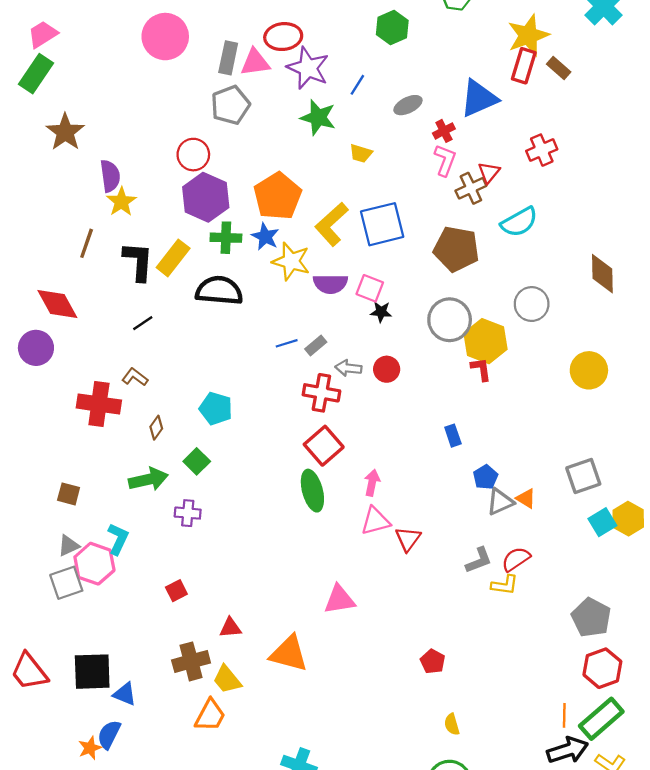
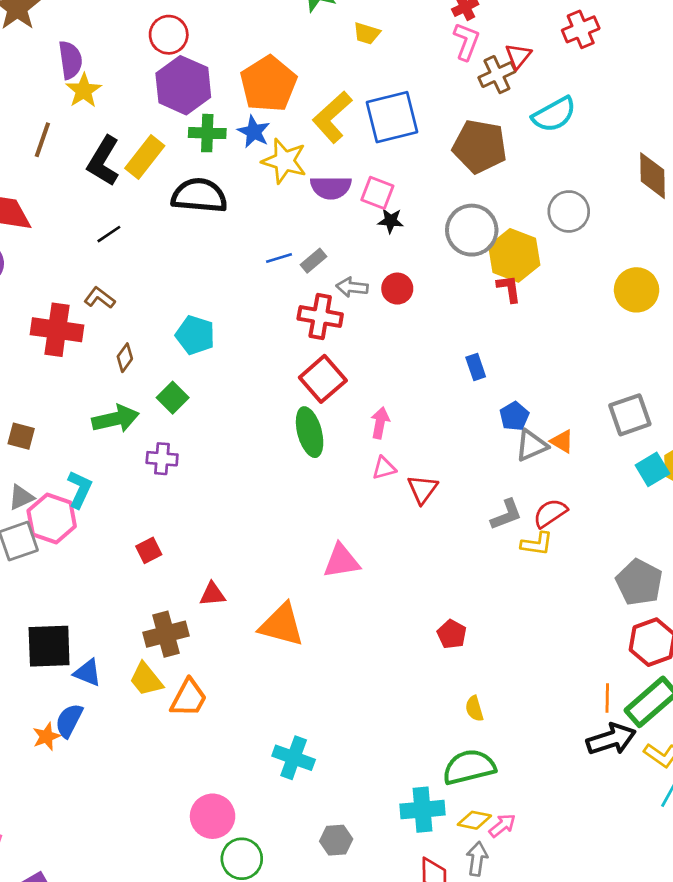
black L-shape: (138, 261) -> (104, 161), turned -153
pink triangle: (375, 521) -> (384, 468), size x0.7
yellow trapezoid: (227, 679) -> (146, 679), moved

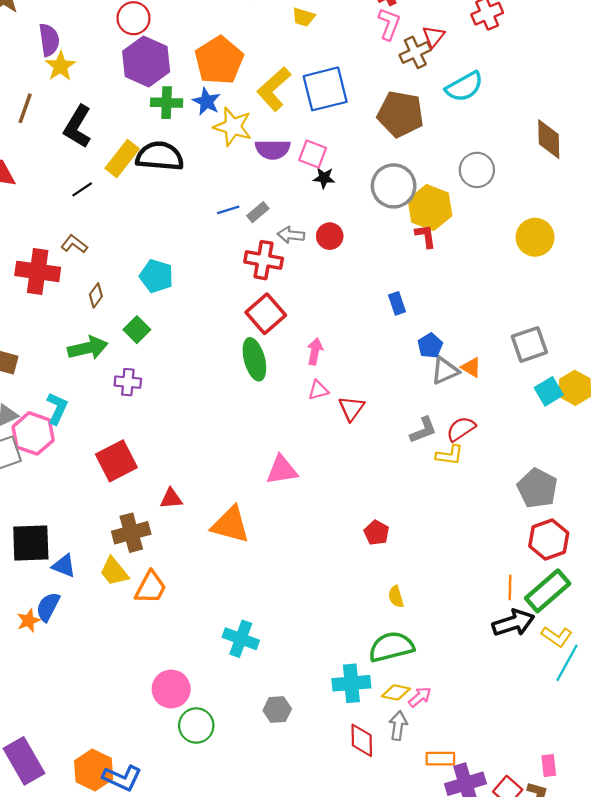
yellow rectangle: (145, 157) -> (122, 159), moved
red square: (149, 550) -> (116, 461), size x1.8

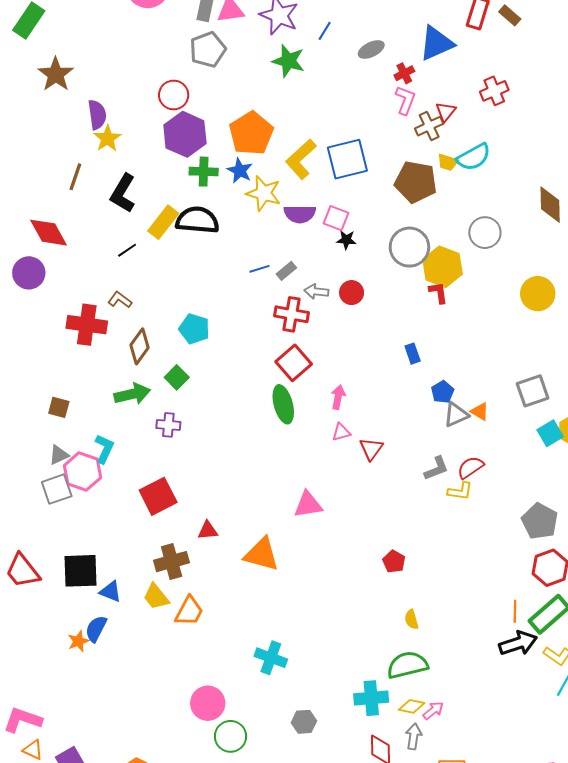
yellow trapezoid: (303, 17) -> (448, 162), moved
brown diamond: (96, 295) -> (139, 346), size x1.6

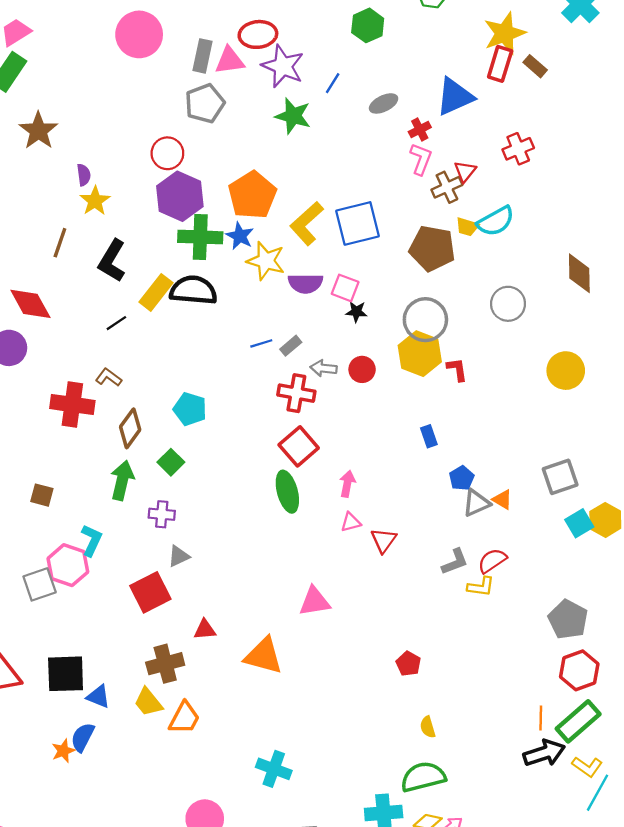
purple semicircle: (97, 115) -> (84, 175), size x0.7
green cross: (204, 172) -> (200, 237), size x1.4
yellow hexagon: (443, 267) -> (420, 354), moved
green arrow: (132, 394) -> (122, 480), turned -64
gray triangle: (59, 455) -> (179, 556), moved

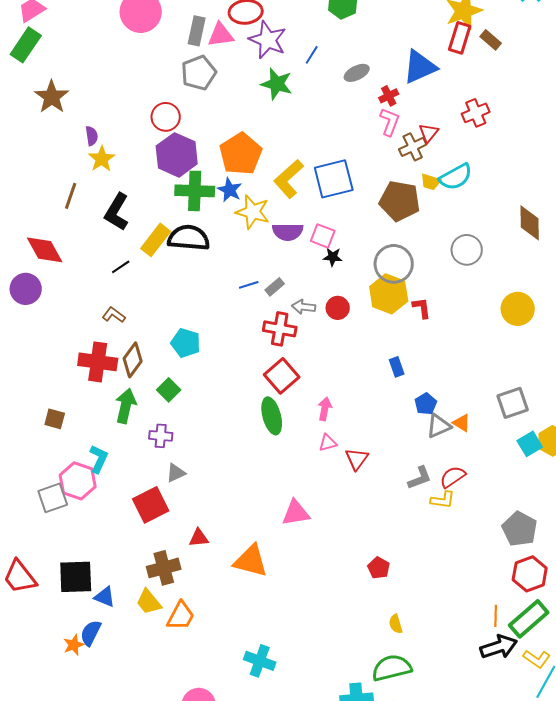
red cross: (72, 405) -> (98, 362), moved

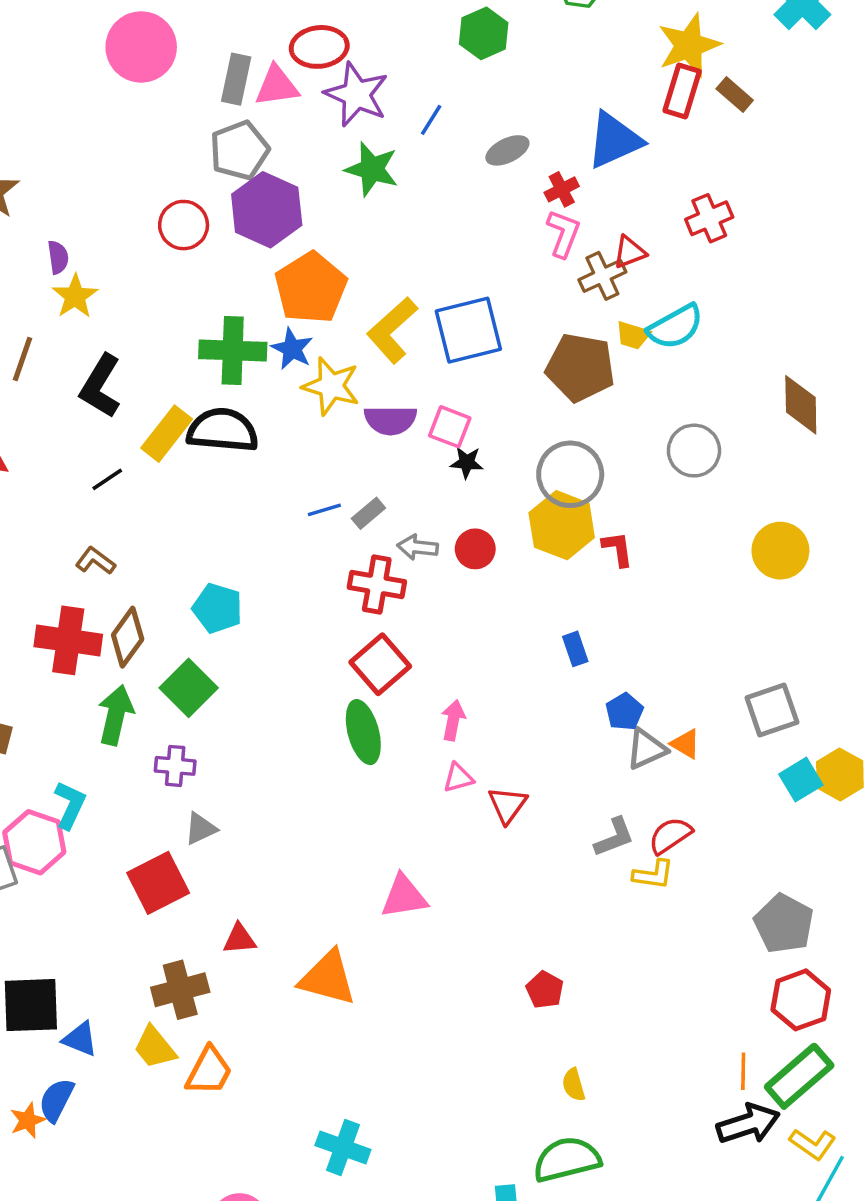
red triangle: (429, 133) -> (630, 252), turned 30
purple hexagon: (177, 155) -> (267, 210), moved
green square: (169, 390) -> (189, 688), size x1.4

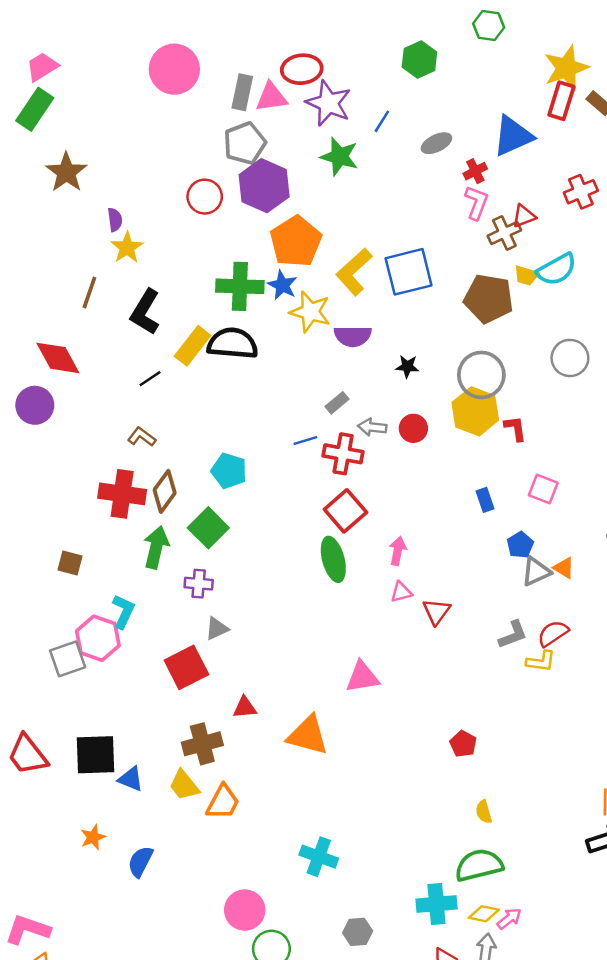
pink square: (450, 427) -> (543, 489), moved
blue line: (324, 510) -> (305, 440), moved
blue semicircle: (56, 1100) -> (140, 862), moved

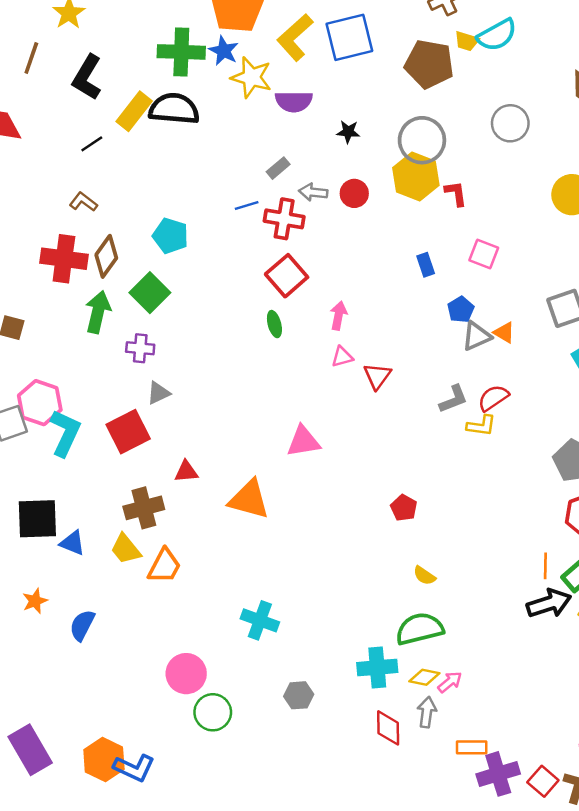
green ellipse: (333, 559) -> (274, 324), size x0.6
cyan L-shape: (123, 612) -> (65, 433), moved, size x1.4
yellow semicircle: (484, 812) -> (424, 576), turned -40

